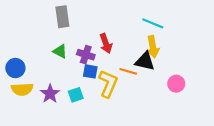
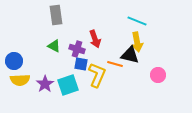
cyan square: (76, 95) -> (68, 85), size x1.5

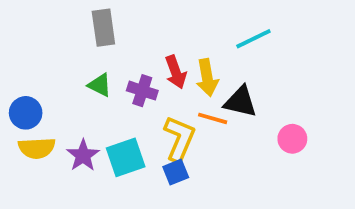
cyan line: (137, 21) -> (253, 39), turned -48
yellow arrow: (137, 42) -> (207, 78), moved
blue square: (81, 64) -> (176, 172), moved, turned -32

